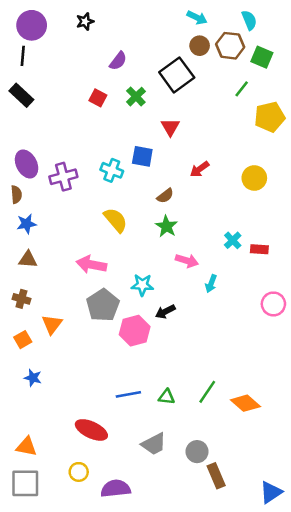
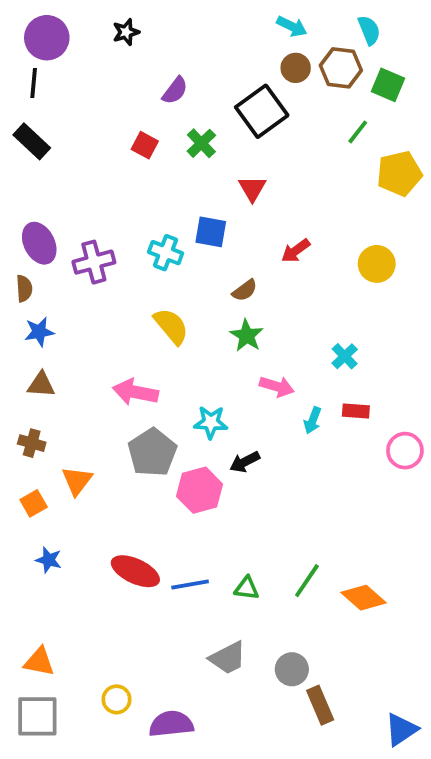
red rectangle: (259, 249) -> (356, 411), moved
red ellipse: (91, 430) -> (135, 571), moved

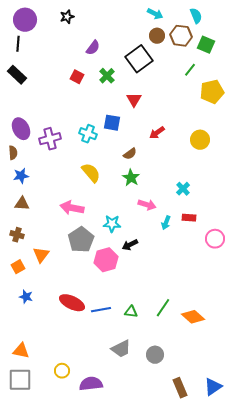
brown rectangle: (320, 705) -> (180, 388), moved

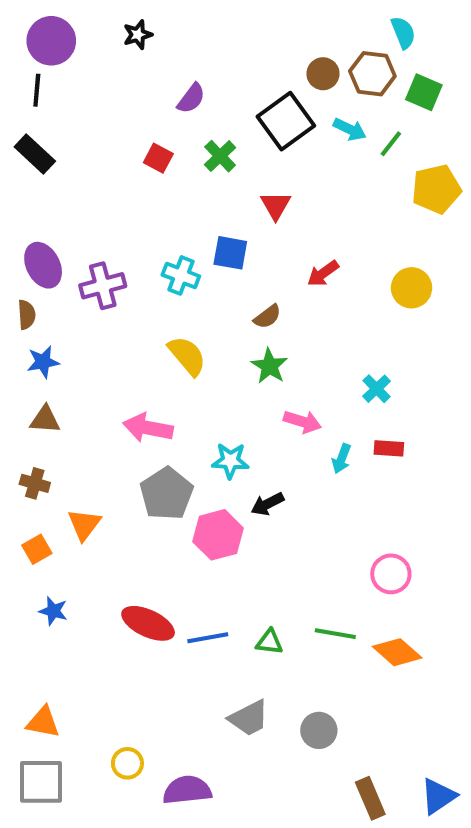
cyan arrow: (155, 14) -> (350, 129), moved
pink circle: (215, 239) -> (391, 574), moved
green line: (163, 308) -> (335, 634), turned 66

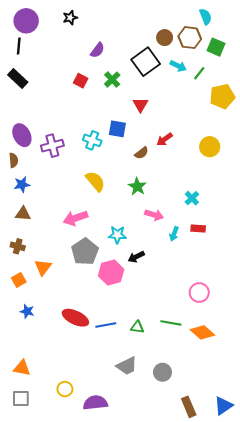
brown semicircle: (267, 317) -> (142, 153), moved
pink arrow: (148, 428) -> (75, 218), turned -30
gray square: (41, 782) -> (21, 398), size x0.7

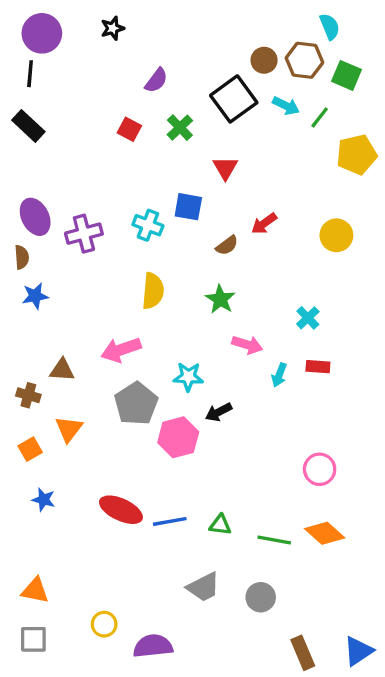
yellow semicircle: (95, 181) -> (153, 291), turned 45
brown triangle: (23, 214) -> (62, 370), moved
green line: (171, 323) -> (274, 540), moved

